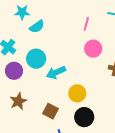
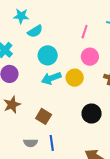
cyan circle: (36, 59) -> (48, 55), moved
yellow circle: (77, 93) -> (75, 78), moved
black circle: (84, 117) -> (92, 114), moved

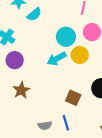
cyan circle: (48, 55) -> (66, 37), moved
brown square: (44, 116) -> (73, 98), moved

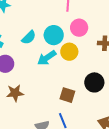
cyan semicircle: (34, 14) -> (29, 37), moved
brown star: (21, 90) -> (15, 93), turned 30

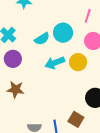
cyan circle: (54, 35) -> (63, 33), moved
brown square: (67, 95) -> (76, 119), moved

